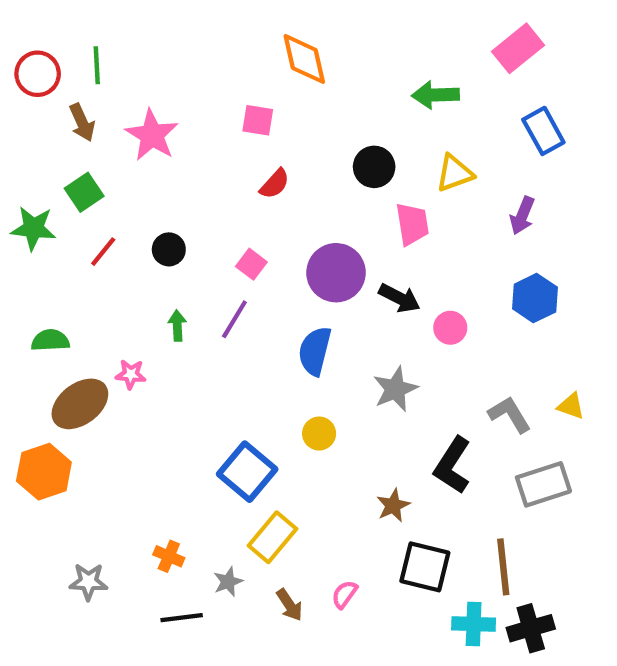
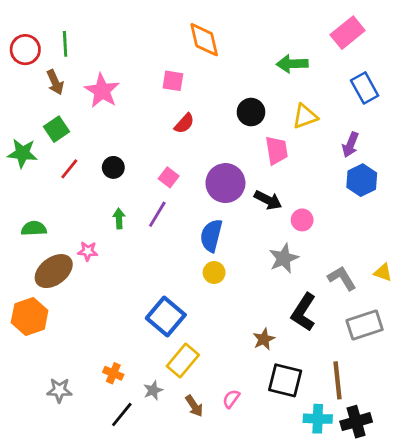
blue hexagon: (535, 298) -> (362, 180), moved
gray star: (395, 389) -> (284, 258), moved
yellow circle: (319, 434) -> (214, 272), moved
black line: (182, 618) -> (122, 414), turned -44

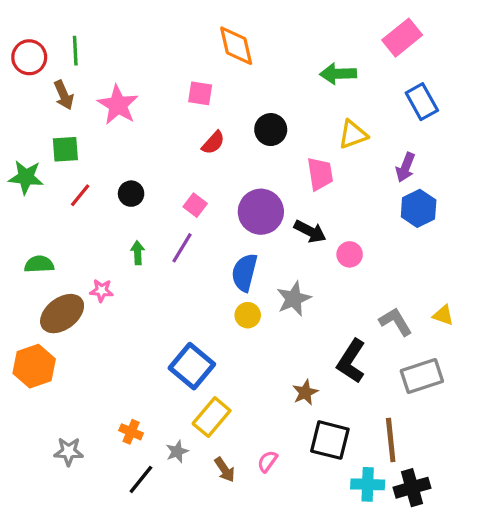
black circle: (251, 112) -> (271, 130), moved
green square: (57, 129) -> (65, 149), turned 30
gray star: (284, 258) -> (294, 299), moved

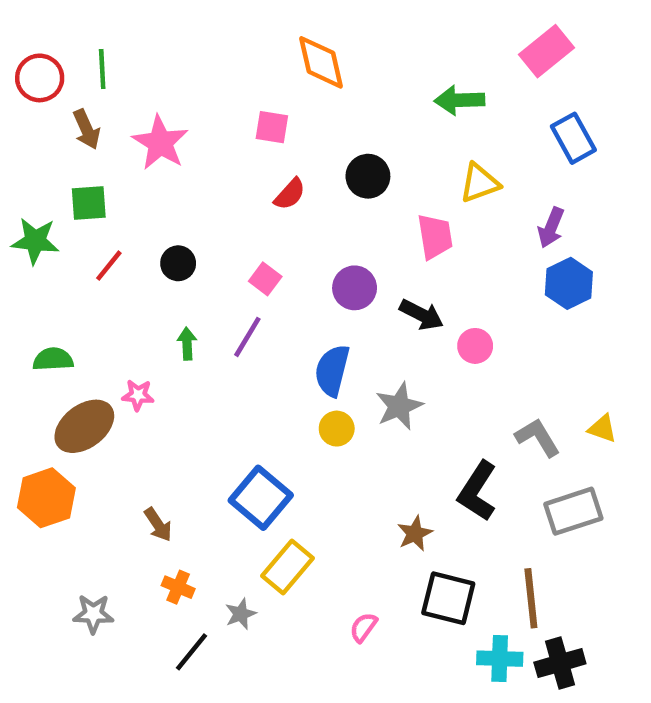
purple circle: (261, 212) -> (355, 288), size x0.7
brown arrow: (225, 470) -> (158, 525), moved

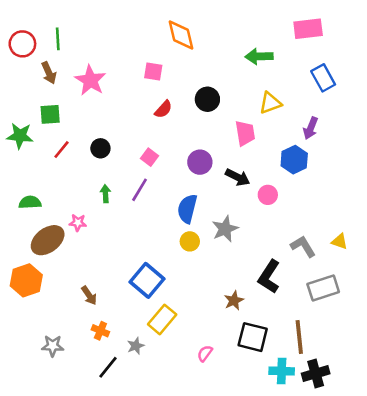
pink rectangle: (547, 51) -> (308, 29), turned 32
blue hexagon: (569, 283) -> (294, 160), moved

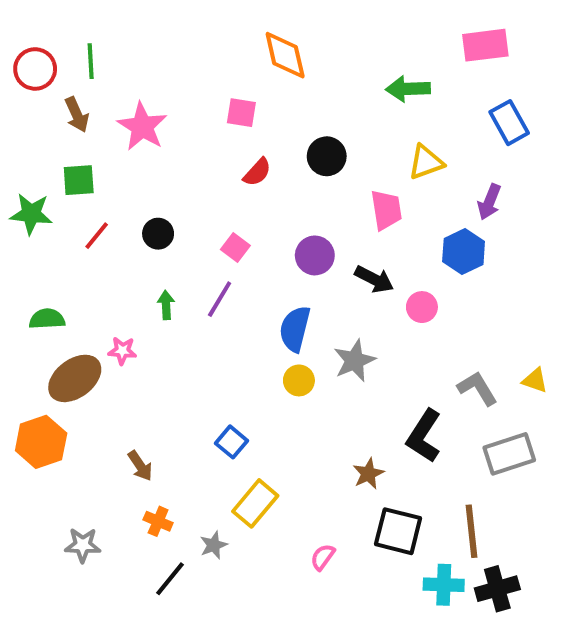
blue square: (147, 280) -> (231, 442), size x0.6

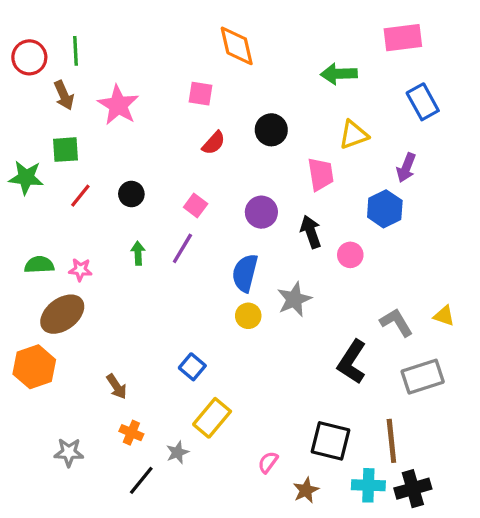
black arrow: (374, 279) -> (311, 232), turned -136
pink star: (122, 351) -> (80, 270), moved
brown star: (368, 474) -> (306, 490), moved

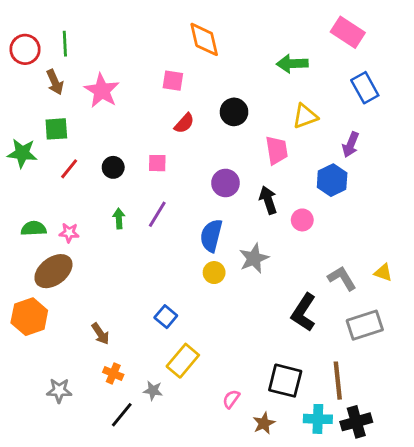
pink rectangle: (403, 38) -> (348, 32), turned 40
pink square: (196, 206) -> (157, 163), moved, turned -36
gray star: (177, 452) -> (153, 391), turned 30

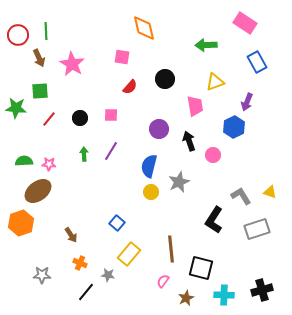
brown line: (338, 381) -> (171, 249), moved
black cross: (356, 422) -> (262, 290), moved

